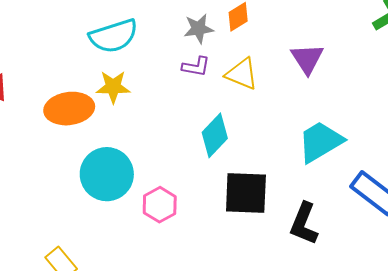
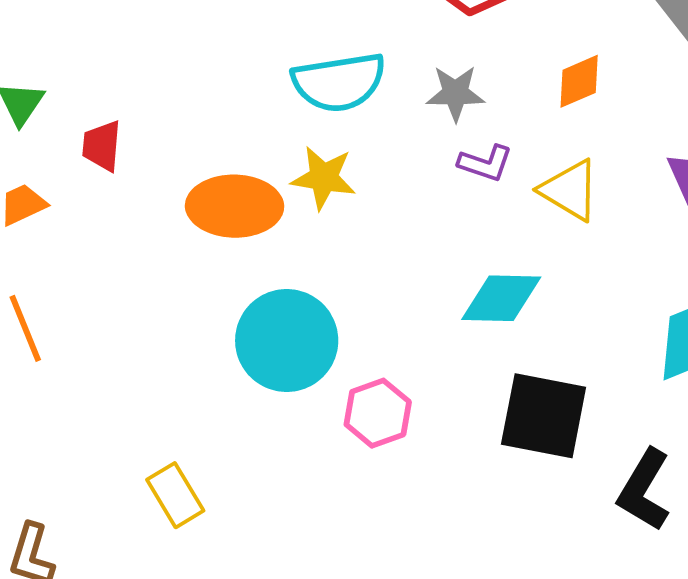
gray star: (199, 29) -> (455, 93), moved
cyan diamond: (215, 135) -> (501, 298), turned 39

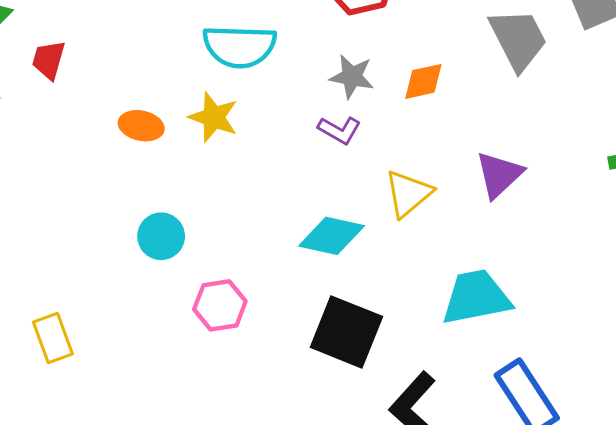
gray star: (455, 93) -> (352, 77), moved
yellow triangle: (570, 190) -> (408, 193), moved, turned 38
orange ellipse: (235, 206) -> (141, 126), size x0.6
cyan circle: (287, 341) -> (161, 236), size x0.6

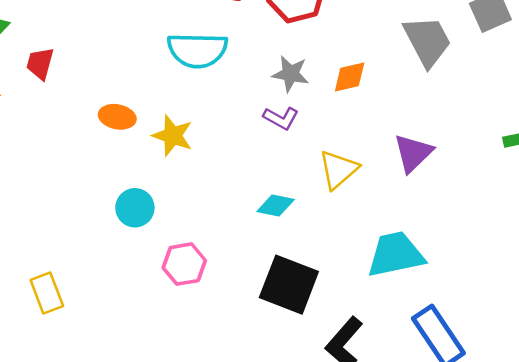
yellow star: (214, 117) -> (173, 136), moved
cyan diamond: (332, 236) -> (276, 205), size x0.7

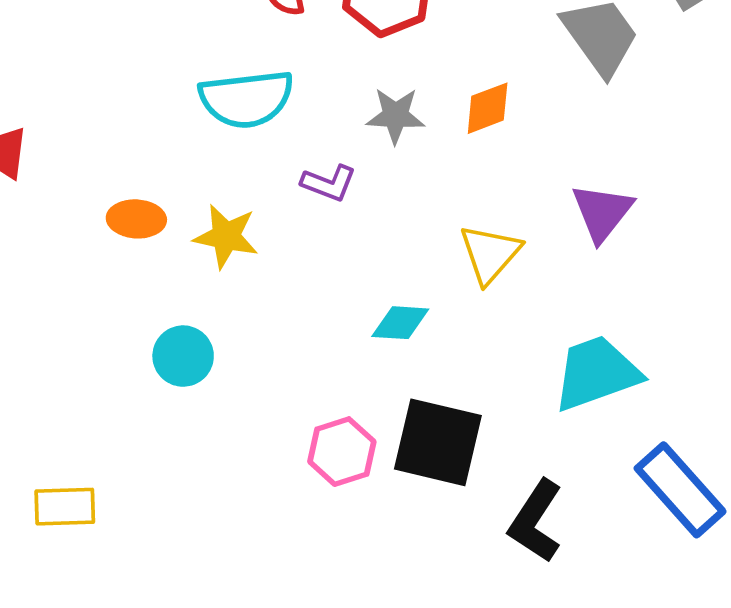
purple L-shape: (281, 118) -> (329, 183), moved
pink hexagon: (184, 264) -> (342, 452), moved
yellow rectangle: (47, 293) -> (65, 507), turned -63

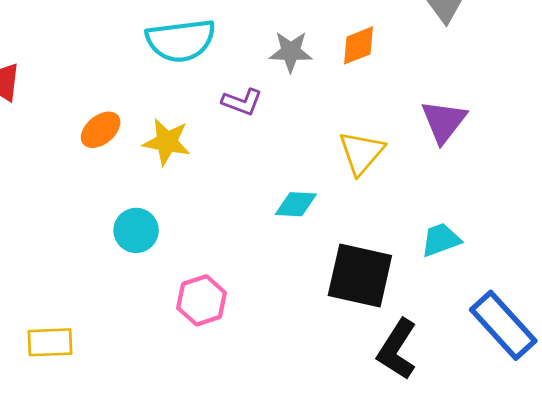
orange ellipse: (136, 219) -> (101, 130), turned -42
cyan trapezoid: (596, 373) -> (441, 240), size x0.6
black square: (438, 442) -> (360, 276), moved
pink hexagon: (342, 452) -> (202, 300), moved

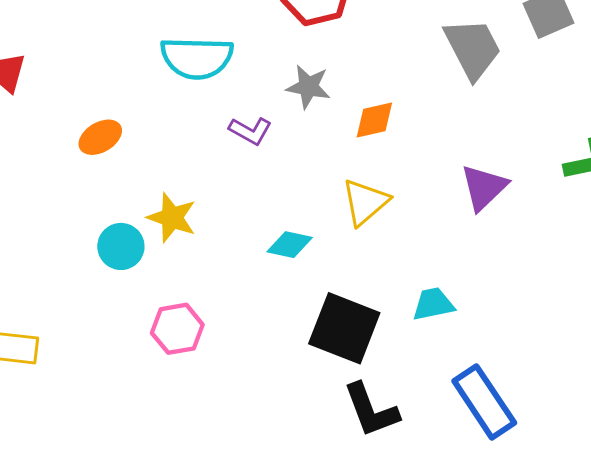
orange diamond: (358, 45) -> (374, 120), moved
purple triangle: (444, 121) -> (484, 187), moved
yellow star: (167, 142) -> (172, 218), moved
black L-shape: (397, 349) -> (371, 410), turned -62

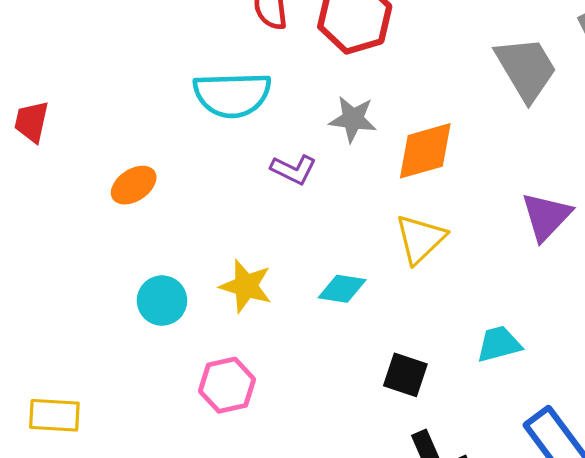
orange diamond: (374, 120) -> (425, 151), size x1.4
yellow star: (172, 218) -> (246, 286), moved
black square: (344, 328) -> (405, 375), size x0.6

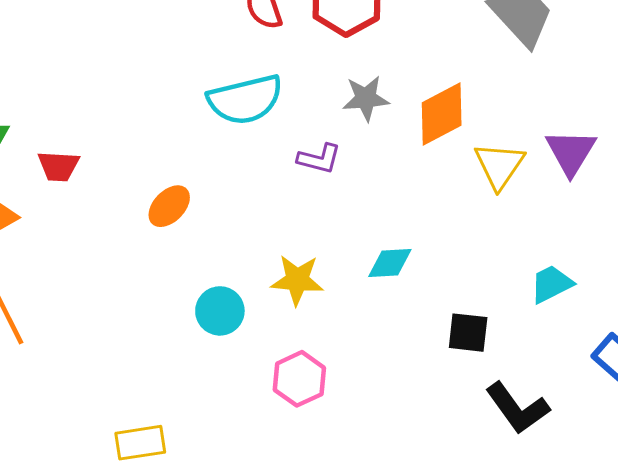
red trapezoid: (31, 122) -> (58, 166), turned -87
yellow triangle: (420, 239) -> (499, 165), moved

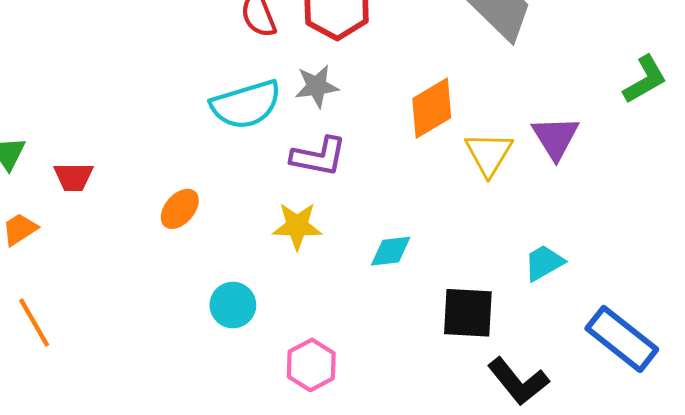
gray star: (366, 98) -> (317, 86), moved
purple L-shape: (319, 159) -> (319, 156), size x1.4
yellow star: (297, 280) -> (297, 226), moved
black square: (468, 333) -> (468, 313), size x1.4

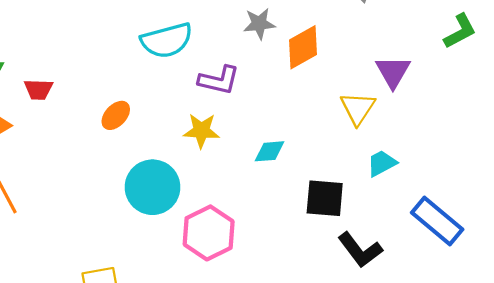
gray star: (317, 86) -> (259, 24), moved
yellow triangle: (489, 154) -> (358, 108), moved
cyan circle: (233, 305) -> (153, 187), size x1.6
pink hexagon: (311, 365) -> (209, 233), size x1.4

